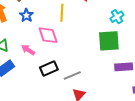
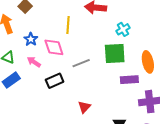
blue star: (26, 15) -> (31, 39), moved
gray line: (72, 76) -> (81, 63), moved

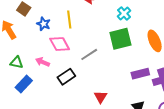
blue star: (31, 39) -> (43, 24), moved
purple rectangle: (129, 80) -> (140, 74), moved

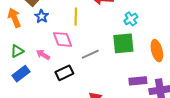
blue star: (43, 24) -> (42, 16), moved
green triangle: (17, 62) -> (17, 51), turned -48

